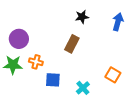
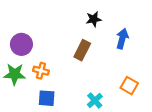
blue arrow: (118, 22) -> (122, 39), moved
blue square: (53, 80) -> (47, 98), moved

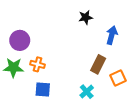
brown rectangle: (82, 50) -> (98, 64), moved
orange square: (129, 86) -> (118, 78), turned 35

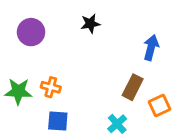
black star: (86, 17) -> (90, 24), moved
purple circle: (20, 40) -> (31, 32), moved

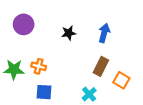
black star: (90, 24) -> (69, 33), moved
blue arrow: (151, 48) -> (104, 33), moved
orange square: (160, 106) -> (121, 80), turned -35

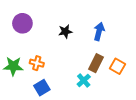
orange square: (121, 80) -> (117, 66), moved
blue square: (44, 92) -> (42, 88), turned -35
cyan cross: (89, 94) -> (84, 80), moved

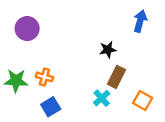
black star: (65, 31) -> (108, 50), moved
blue arrow: (99, 31) -> (140, 21), moved
orange square: (117, 66) -> (143, 101), moved

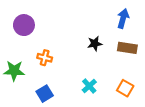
orange cross: (44, 77) -> (45, 58), moved
brown rectangle: (117, 77) -> (127, 48), moved, turned 72

